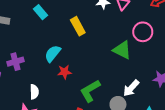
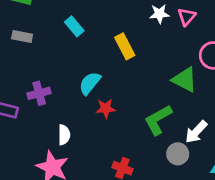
green L-shape: (90, 91) -> (158, 120), moved

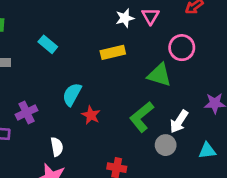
yellow rectangle: (125, 46) -> (113, 52), moved, turned -65
red star: (106, 108) -> (91, 115), turned -30

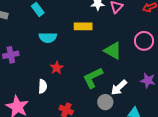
pink circle: (182, 48) -> (144, 41), moved
cyan semicircle: (72, 94) -> (48, 38), moved, turned -132
white semicircle: (57, 147) -> (43, 86), moved

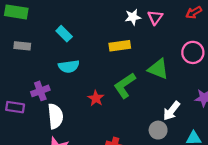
cyan semicircle: (48, 38) -> (69, 66), moved
green L-shape: (93, 78) -> (125, 85), moved
white semicircle: (43, 86) -> (55, 116), moved, size x1.5

